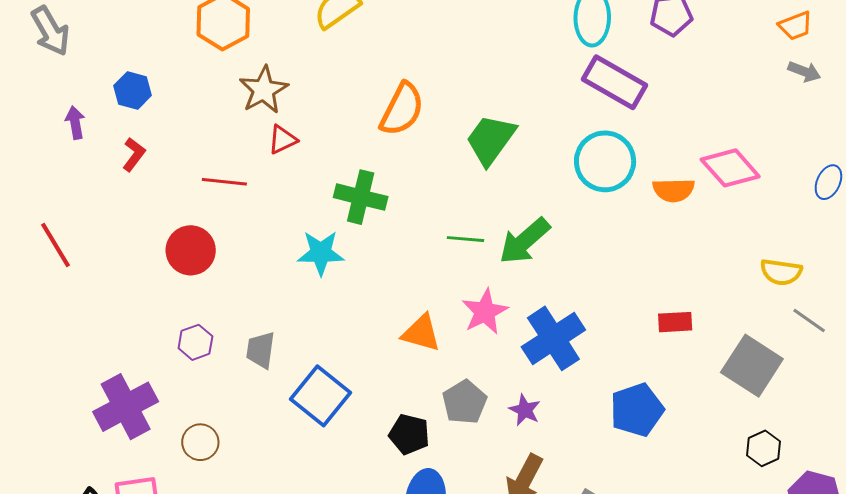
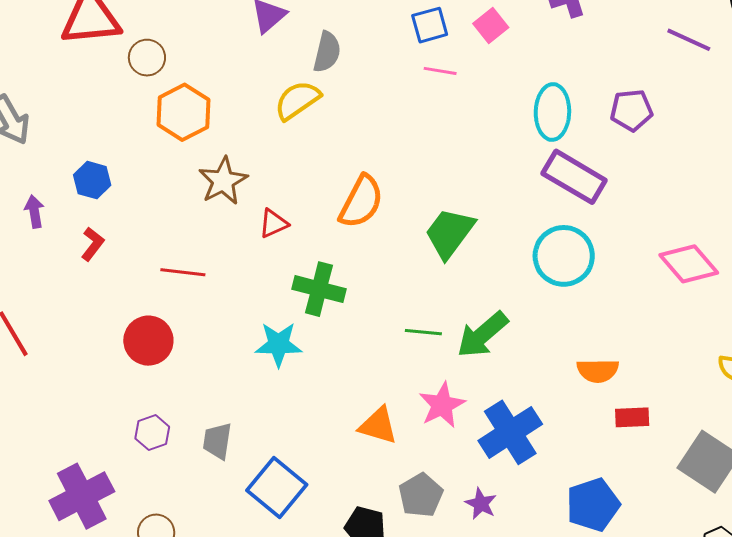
red triangle: (283, 140) -> (273, 223), moved
orange semicircle: (674, 190) -> (598, 371), moved

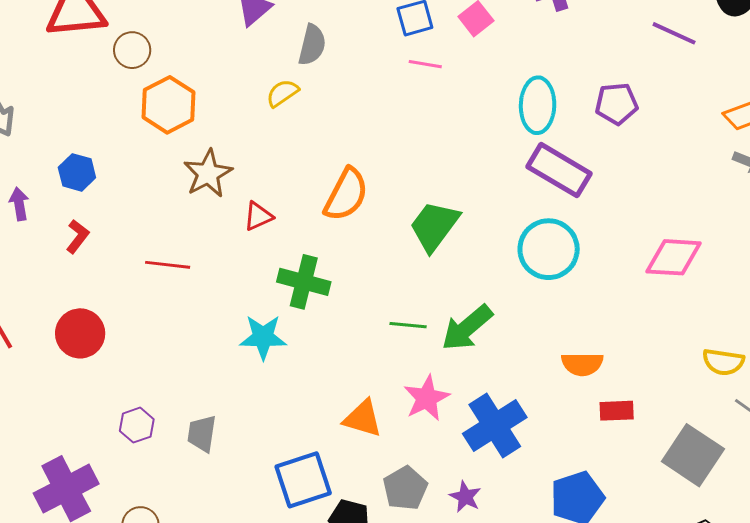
yellow semicircle: (297, 100) -> (282, 93), size x0.7
pink diamond: (689, 264) -> (674, 257), turned -46
red circle: (148, 341) -> (80, 333), moved
blue square: (277, 487) -> (303, 480), moved, turned 32

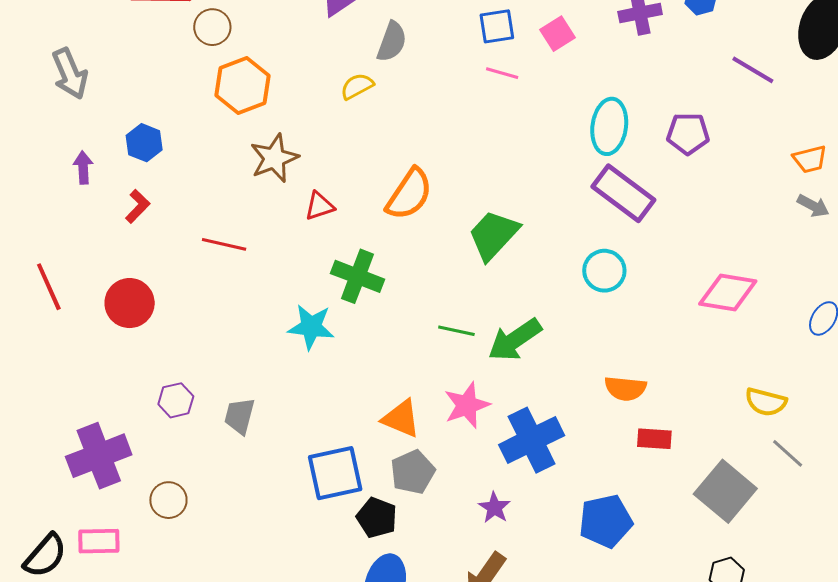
cyan circle: (549, 249) -> (604, 271), size x0.7
gray pentagon: (405, 488) -> (413, 472), moved

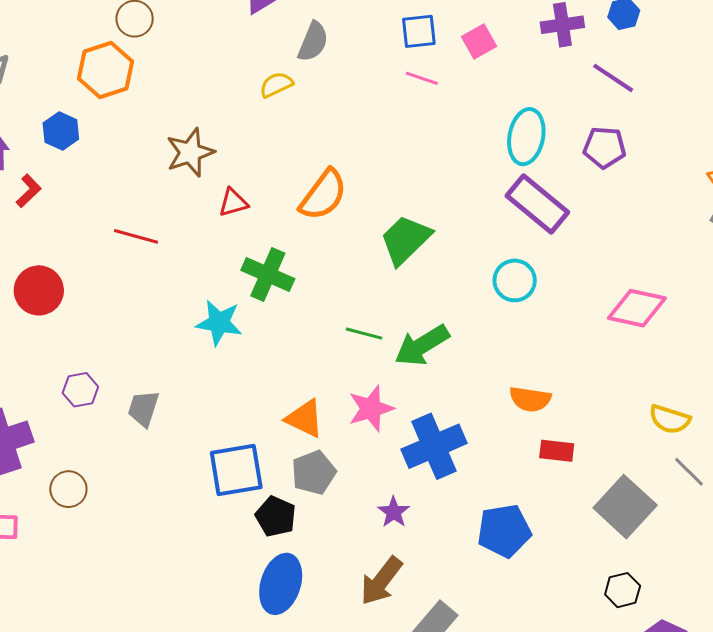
purple line: (753, 70) -> (613, 78), moved
orange hexagon: (243, 85) -> (106, 70), moved
red L-shape: (138, 206) -> (29, 191), moved

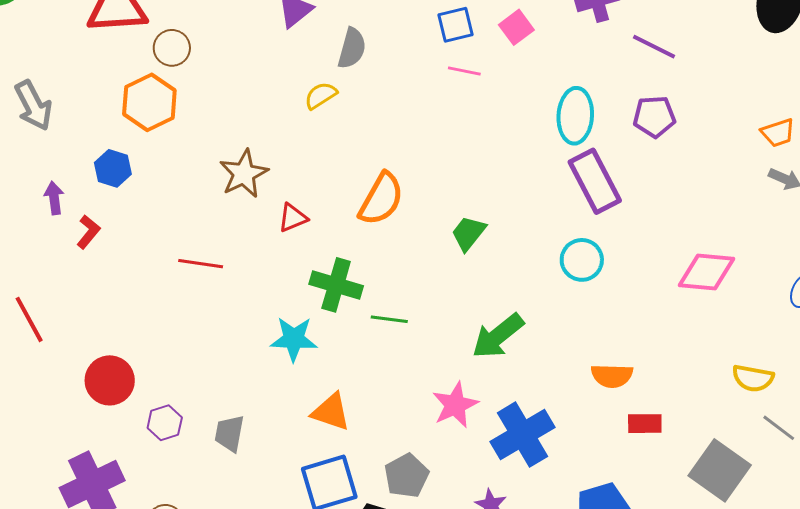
purple rectangle: (537, 204) -> (595, 181), turned 30
green trapezoid: (406, 240) -> (468, 233), size x0.7
red circle: (39, 290) -> (110, 380), moved
green line: (364, 334) -> (389, 319), moved
orange triangle: (305, 419) -> (331, 412), moved

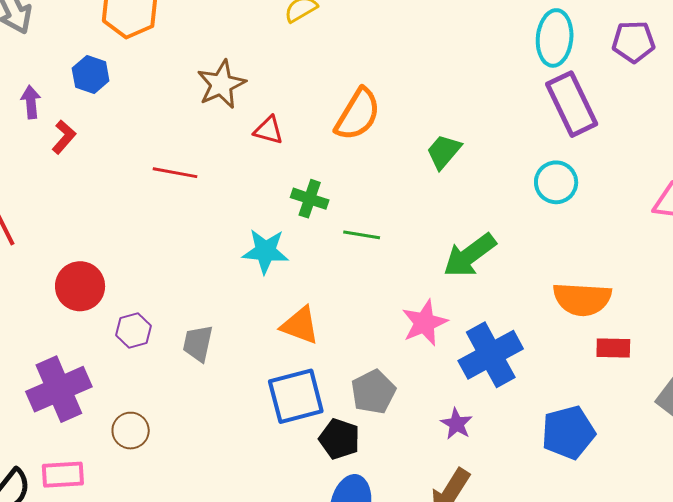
red triangle: (293, 218) -> (269, 130), turned 36
green cross: (336, 285) -> (310, 199), size x0.7
orange semicircle: (612, 376) -> (582, 299), size x1.4

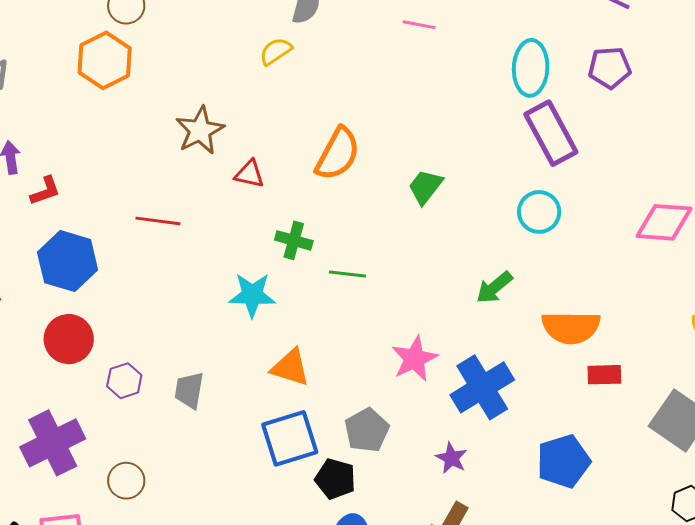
blue hexagon: (91, 75) -> (68, 261), moved, size x1.6
red L-shape: (64, 137) -> (45, 191), turned 32
green arrow: (470, 255) -> (494, 288), moved, size x0.7

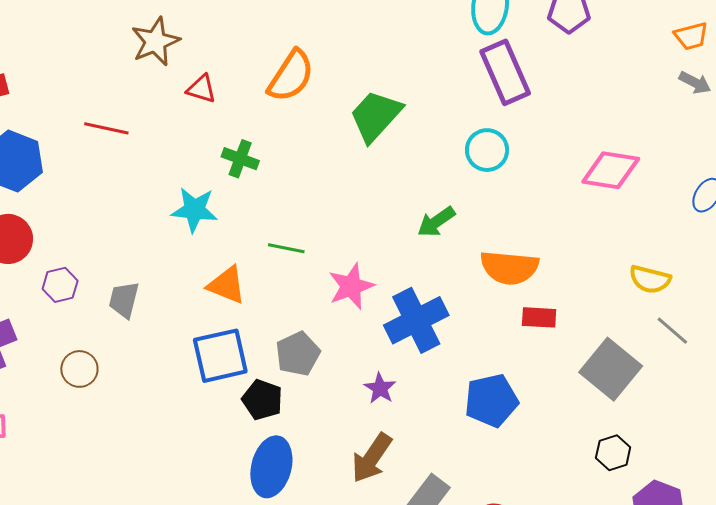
green trapezoid: (425, 187) -> (376, 116), size x1.5
green line: (347, 274) -> (286, 248), moved
brown circle: (126, 481) -> (79, 369), moved

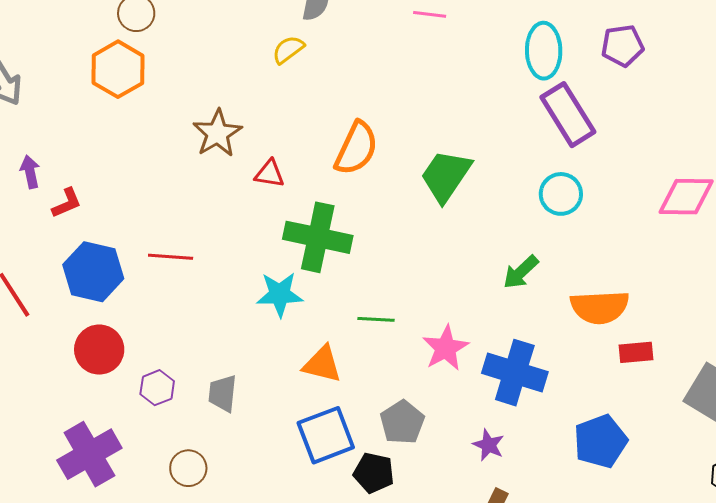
red line: (106, 128) -> (171, 257), moved
green cross: (240, 159) -> (318, 237), size x1.8
blue cross: (416, 320) -> (515, 373), turned -38

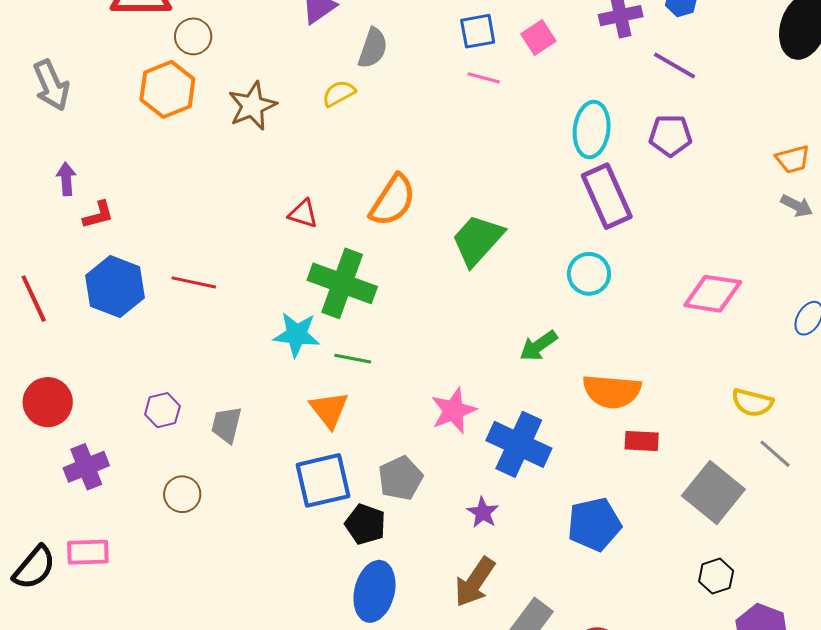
brown star: (217, 133) -> (252, 106), moved
green line: (376, 319) -> (353, 359), moved
red circle: (99, 350) -> (48, 402), moved
orange triangle: (322, 364) -> (329, 410), turned 30
purple cross: (89, 454) -> (86, 467), size x0.7

